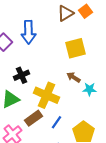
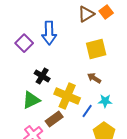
black cross: (21, 75) -> (42, 76), turned -35
cyan star: (89, 89) -> (105, 101), moved
blue line: (56, 122) -> (87, 111), moved

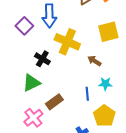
yellow square: (96, 49) -> (108, 32), moved
yellow cross: (67, 96) -> (67, 42), moved
blue line: (87, 111) -> (87, 94), turned -40

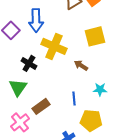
green triangle: (31, 83) -> (18, 87), turned -30
cyan star: (105, 84) -> (100, 89), moved
yellow pentagon: (104, 116) -> (91, 120), turned -30

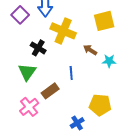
cyan star: (100, 89) -> (109, 61), moved
blue line: (74, 98) -> (71, 73), moved

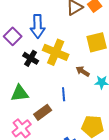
black cross: (38, 48) -> (31, 58), moved
green triangle: (27, 72) -> (20, 93), turned 48

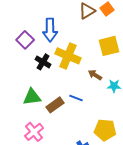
blue line: (64, 94) -> (76, 98), turned -64
brown rectangle: (43, 112) -> (55, 105), moved

